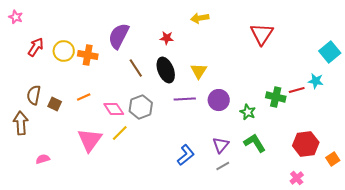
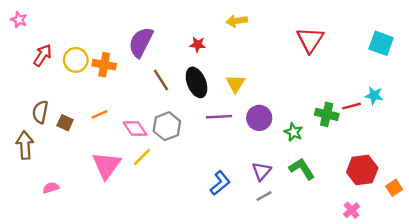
cyan square: (330, 52) -> (381, 43), moved, turned -30

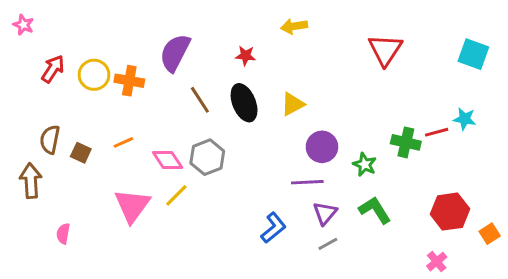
yellow triangle: (236, 84) -> (293, 104), turned 30
purple line: (219, 117) -> (307, 182), moved
pink semicircle: (51, 188) -> (63, 234), turned -63

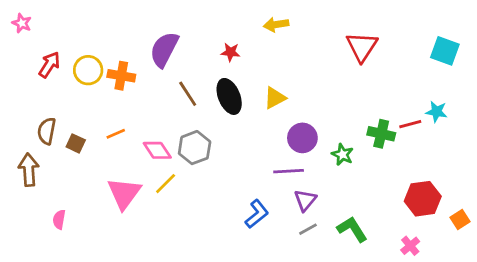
green L-shape: (375, 210) -> (352, 229), moved

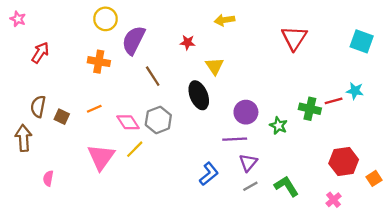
yellow circle: (88, 70) -> (106, 19), moved
black ellipse: (229, 96) -> (199, 95), moved
yellow triangle: (275, 98) -> (214, 66), moved, turned -36

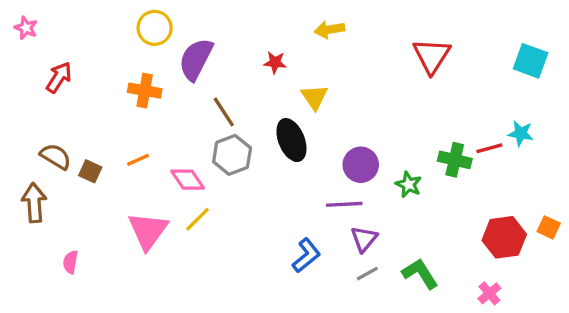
brown semicircle: (38, 106) -> (56, 156), turned 110
gray hexagon: (158, 120) -> (232, 155), moved
orange square: (374, 178) -> (549, 227), moved, turned -32

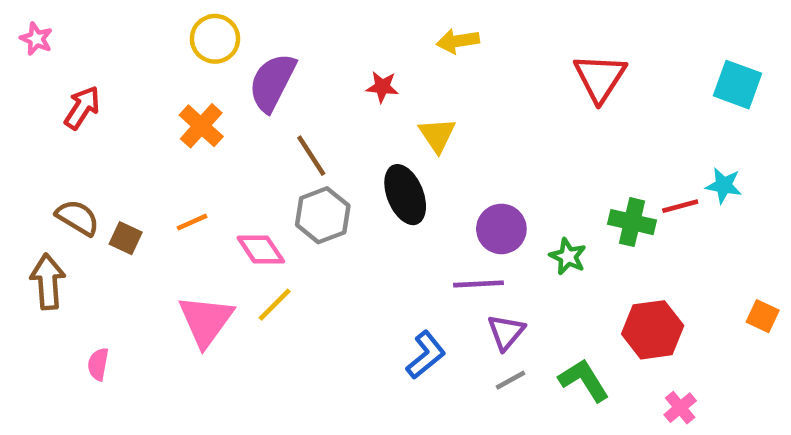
orange cross: (145, 91) -> (201, 126), turned 32
red hexagon: (504, 237) -> (653, 330), moved

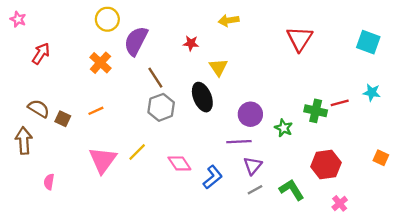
cyan star: (724, 185) -> (372, 92), moved
pink diamond: (261, 250) -> (179, 163), moved

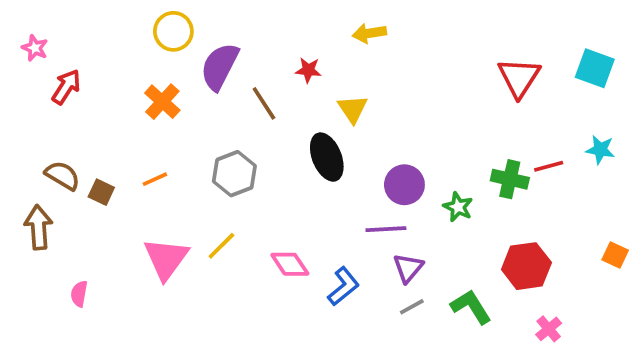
pink star: (18, 19) -> (35, 48), moved
red triangle: (300, 39) -> (519, 78), moved
brown line: (155, 78) -> (264, 103), moved
gray hexagon: (161, 107) -> (234, 174), moved

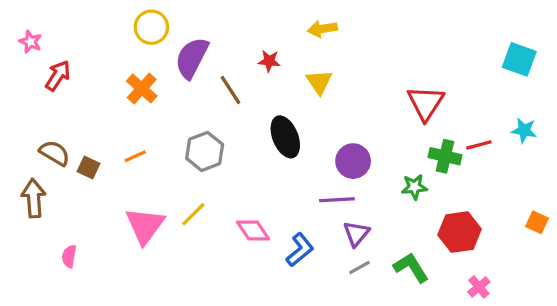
red triangle: (519, 78) -> (426, 103), moved
yellow triangle: (353, 109) -> (319, 82), moved
green star: (458, 207) -> (414, 187), moved, turned -30

